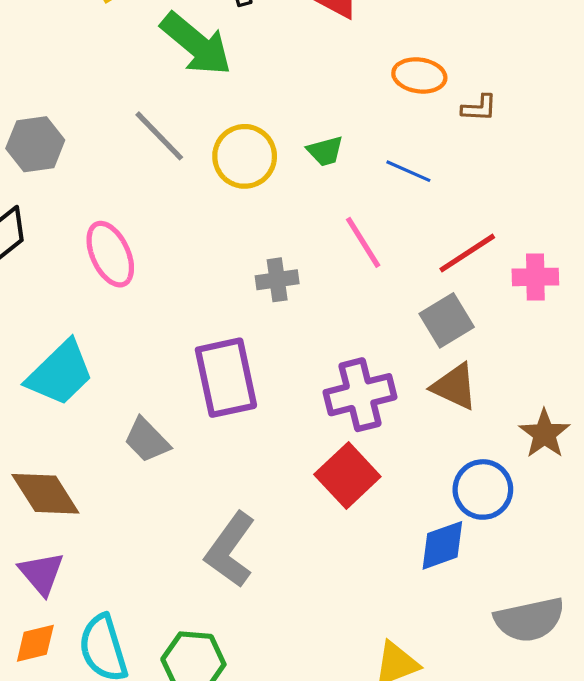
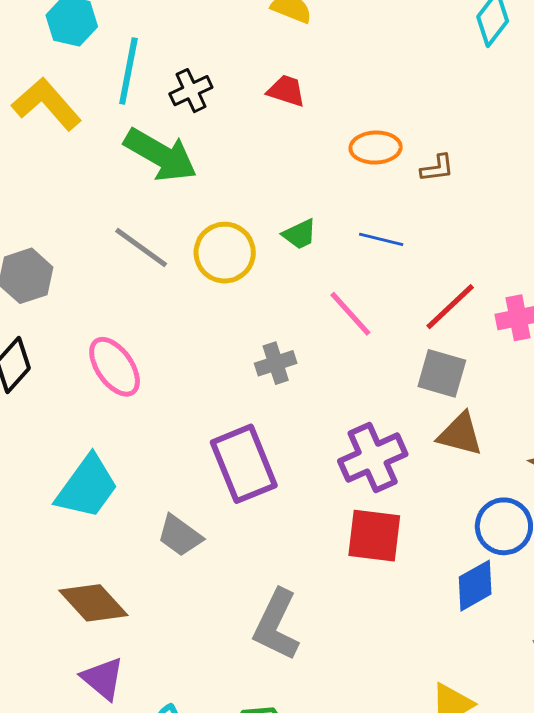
gray square: (447, 320) -> (442, 373), turned -33
red square: (347, 476) -> (374, 536), turned -30

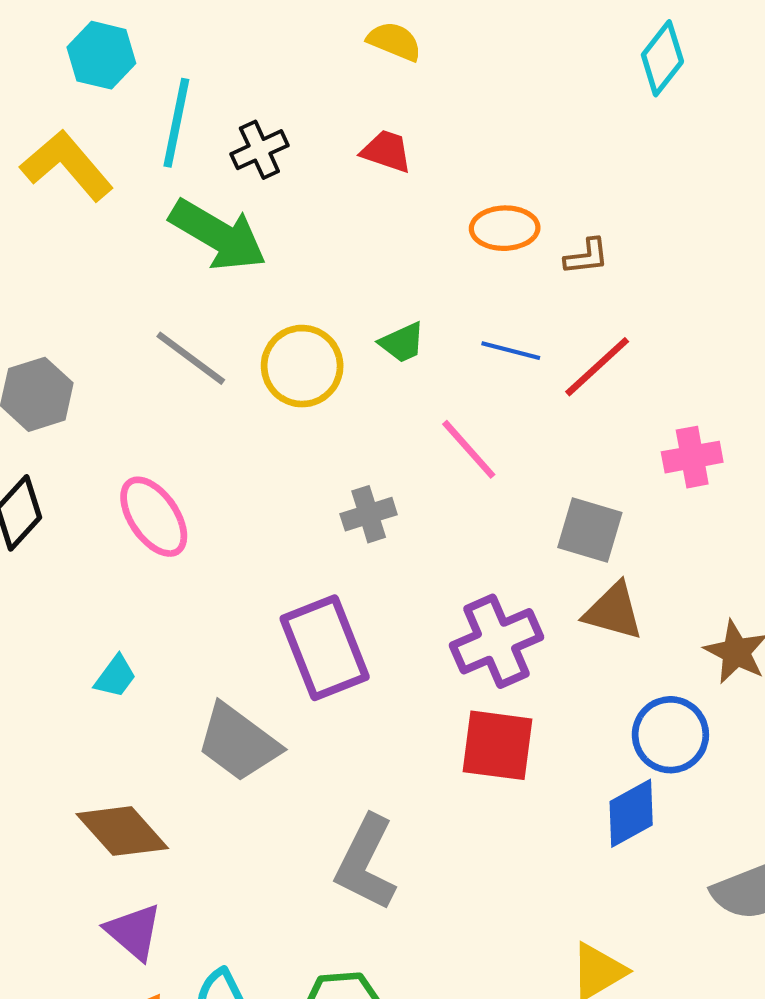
red line: (450, 307) -> (597, 367), moved
cyan trapezoid: (87, 487) -> (115, 677), size x0.5
gray trapezoid: (180, 536) -> (238, 742), size x1.4

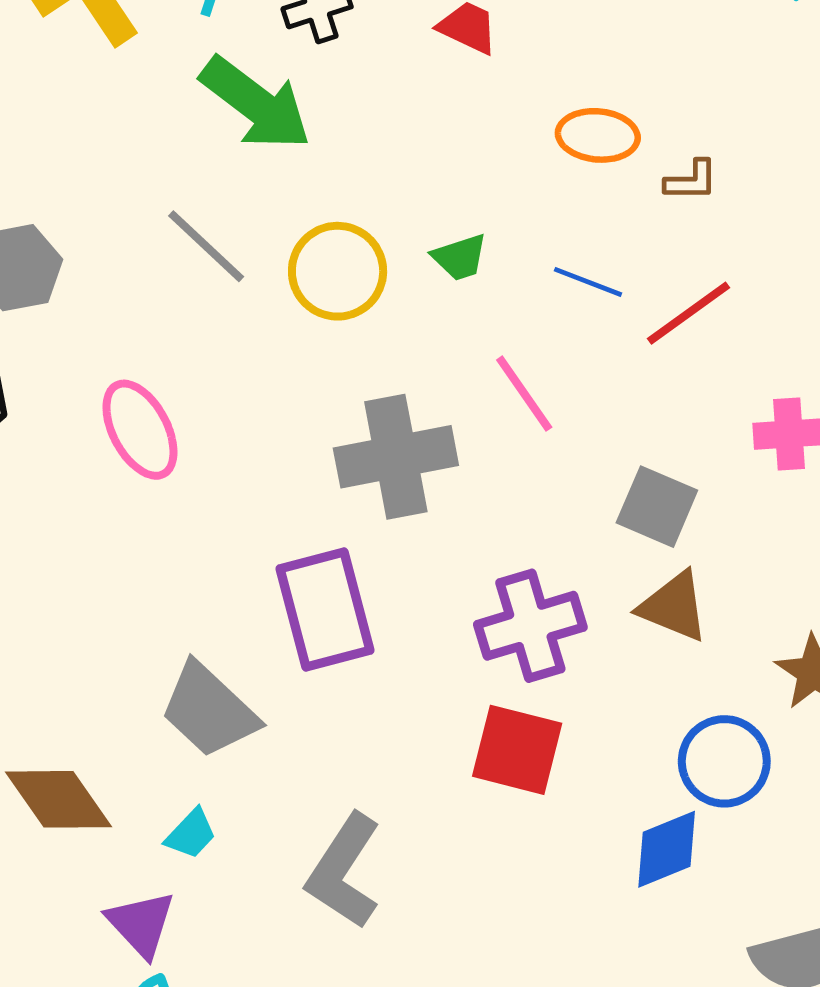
gray cross: (369, 514) -> (396, 457), size x1.8
cyan trapezoid: (115, 677) -> (191, 834), moved
purple triangle: (134, 932) -> (141, 924), moved

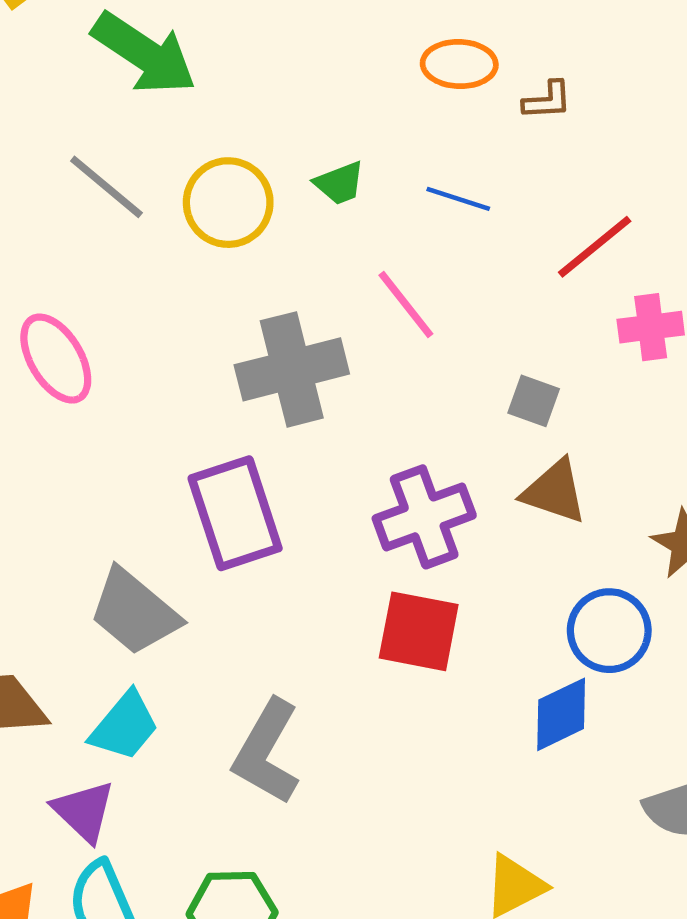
red line: (689, 313) -> (595, 247), moved
gray square: (657, 507) -> (534, 401), size x0.7
cyan trapezoid: (191, 834) -> (124, 726), size x1.5

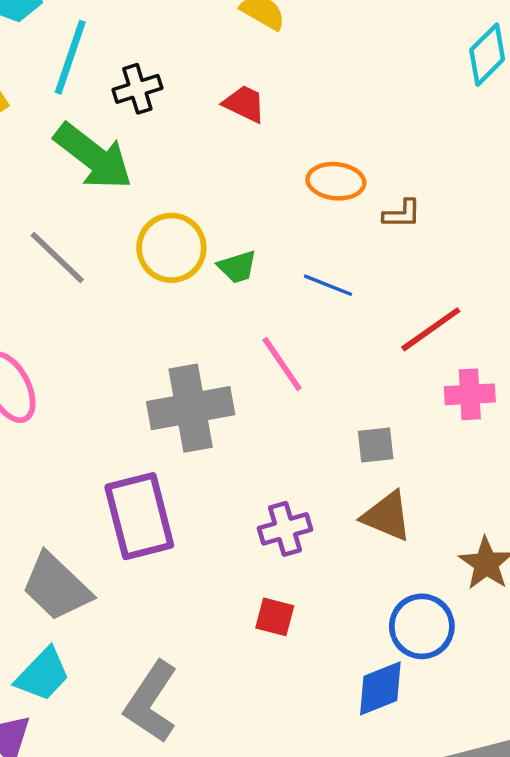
yellow circle: (228, 203) -> (171, 248), moved
gray square: (534, 401) -> (376, 445), turned -30
purple cross: (424, 517) -> (285, 529), size x0.7
red square: (419, 631) -> (275, 617), size x0.6

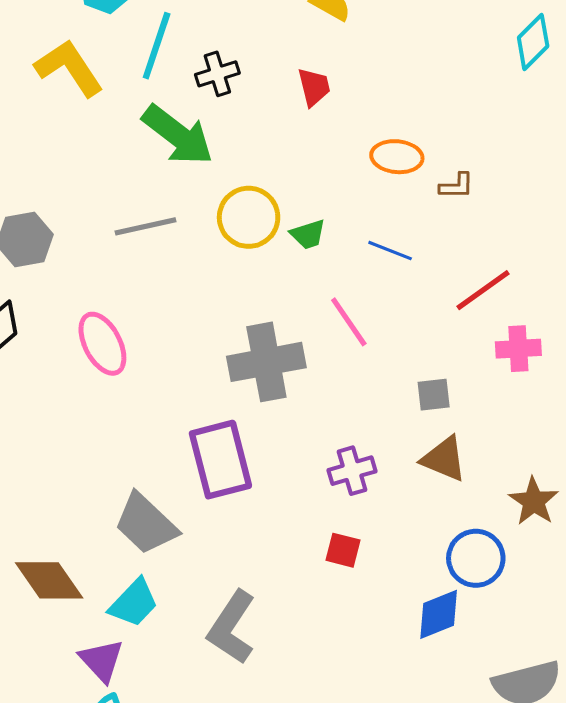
red trapezoid: (244, 104) -> (314, 87), turned 51
gray line: (57, 257) -> (146, 226), turned -56

